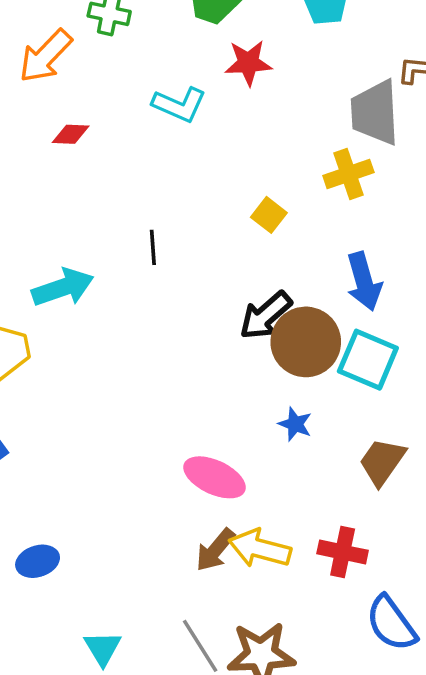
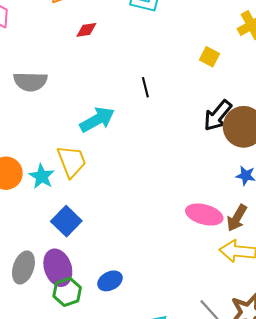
brown arrow: (215, 550) -> (237, 218), moved

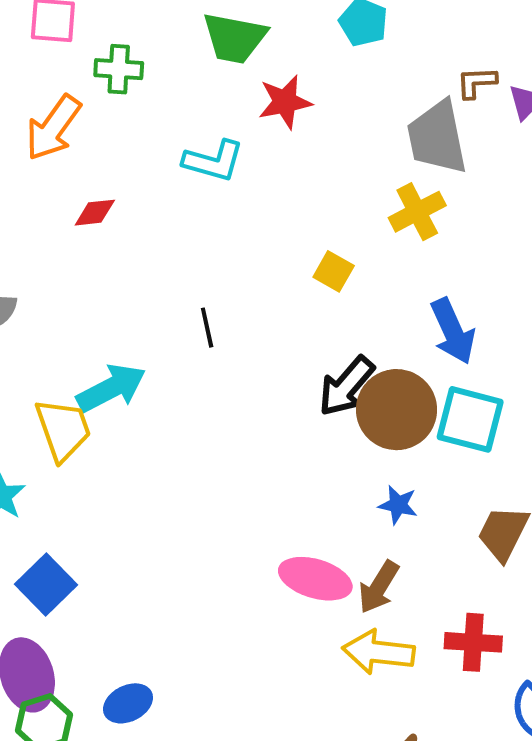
yellow trapezoid: (72, 161) -> (63, 429), moved

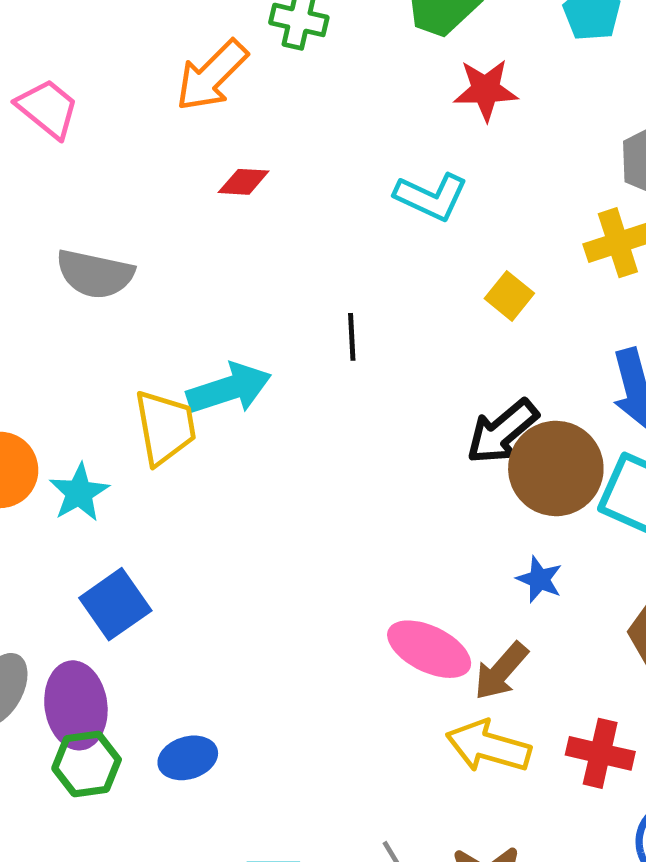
cyan L-shape: (213, 161) -> (431, 197), moved

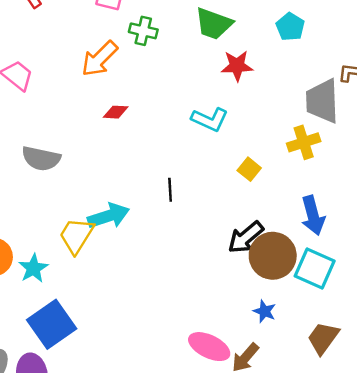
yellow trapezoid: (165, 427) -> (76, 235), turned -138
blue square: (115, 604) -> (52, 324), size x1.4

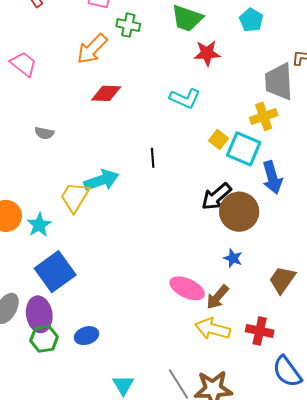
red diamond: (116, 112) -> (106, 93), size x1.4
gray semicircle: (41, 158) -> (44, 133), size x0.6
cyan square: (315, 268) -> (244, 149), moved

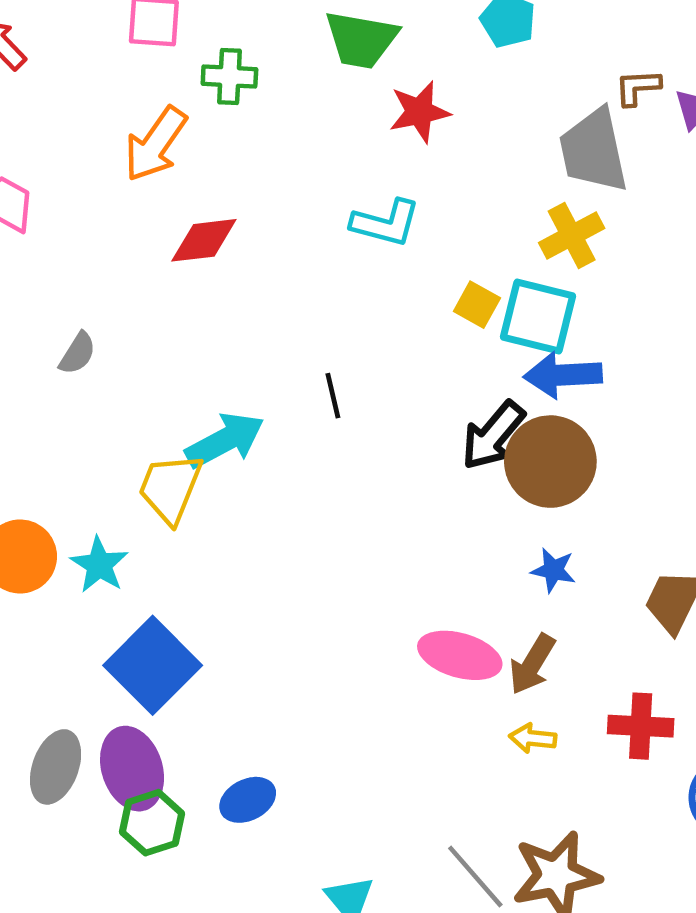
gray semicircle: (44, 133) -> (78, 353), turned -60
black line: (153, 158) -> (333, 396), moved
blue arrow: (272, 177) -> (563, 375), moved, turned 112
yellow arrow: (213, 329) -> (533, 738), size x0.6

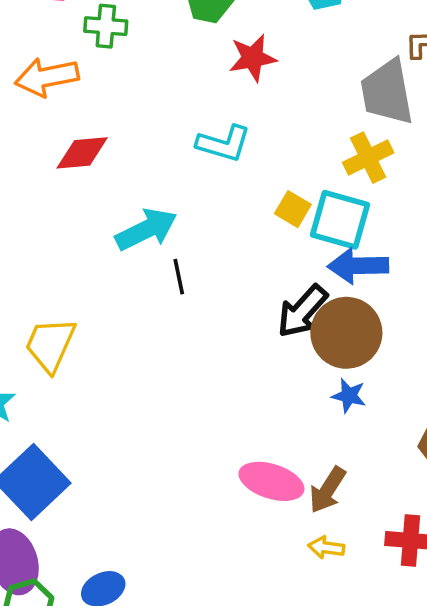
orange arrow: (155, 144) -> (47, 77), turned 42
cyan arrow: (225, 440) -> (146, 229), moved
blue star: (553, 570) -> (349, 396), moved

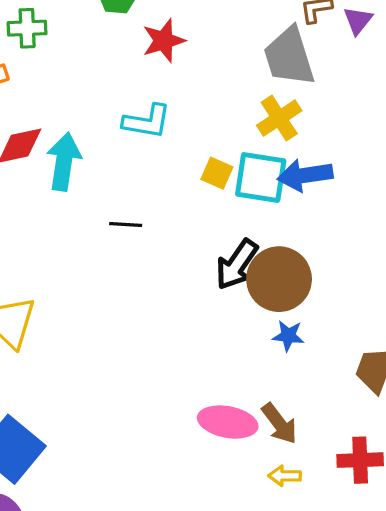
cyan arrow: (146, 229) -> (64, 162), moved, turned -48
blue arrow: (358, 266) -> (305, 175), moved
black line: (179, 277) -> (126, 225), moved, turned -68
brown arrow: (328, 490) -> (279, 424), turned -63

